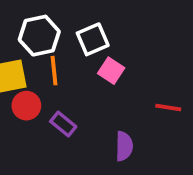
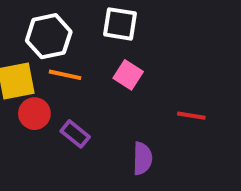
white square: (93, 39) -> (120, 24), moved, turned 32
orange line: (54, 71) -> (65, 75), turned -72

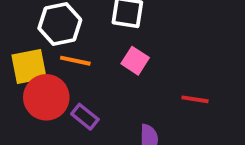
red circle: (34, 114) -> (46, 97), size x1.5

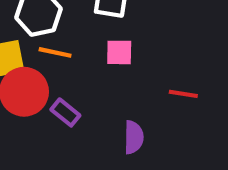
pink square: (135, 61) -> (119, 52), turned -32

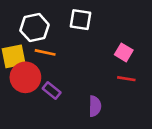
pink square: (119, 52) -> (124, 52), moved, turned 30

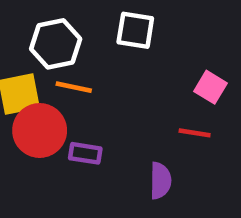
red line: (126, 79) -> (195, 133), moved
purple rectangle: (52, 90) -> (85, 153), turned -30

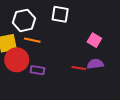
red line: (195, 133) -> (79, 68), moved
purple semicircle: (160, 181) -> (95, 64), moved, turned -98

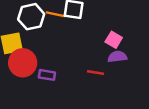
orange line: (32, 40) -> (55, 14), moved
purple semicircle: (95, 64) -> (117, 57), moved

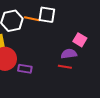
purple semicircle: (117, 57) -> (69, 54), moved

